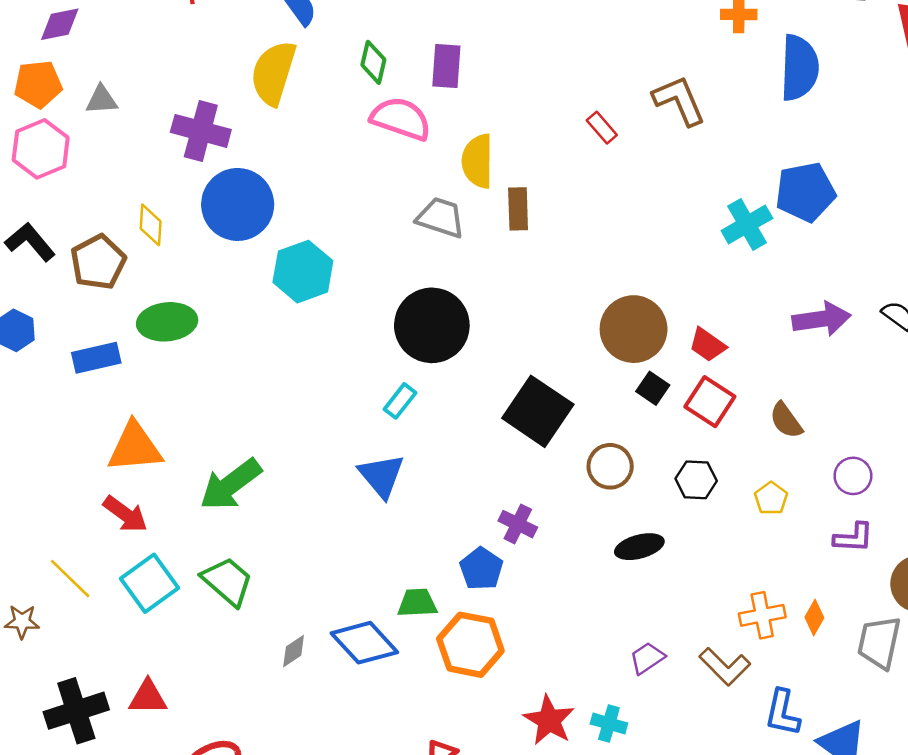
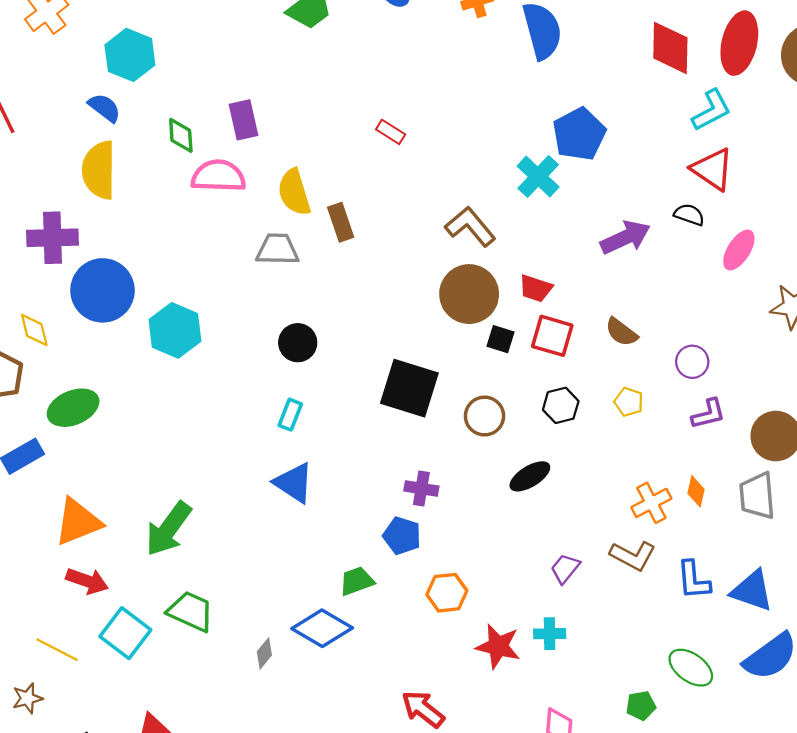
brown L-shape: (679, 101) -> (470, 227), moved
black circle: (432, 325) -> (298, 343), size x0.6
orange hexagon: (470, 645) -> (447, 593), moved, size x0.7

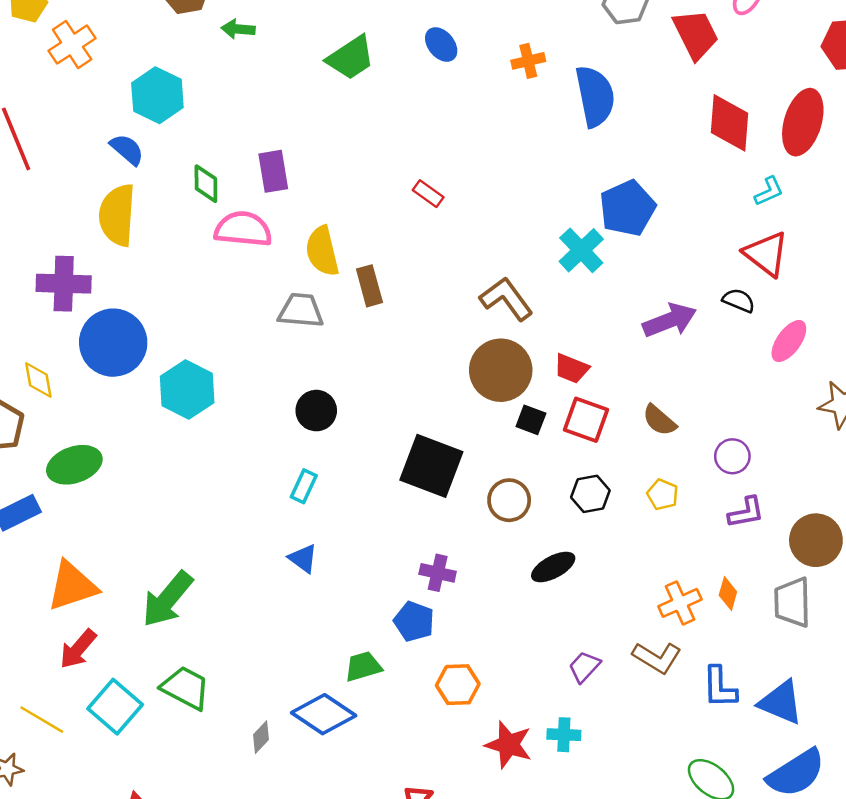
cyan L-shape: (711, 110) -> (769, 191), size x0.7
blue triangle: (294, 483) -> (303, 558), size x0.7
red arrow: (87, 581) -> (78, 649), turned 108

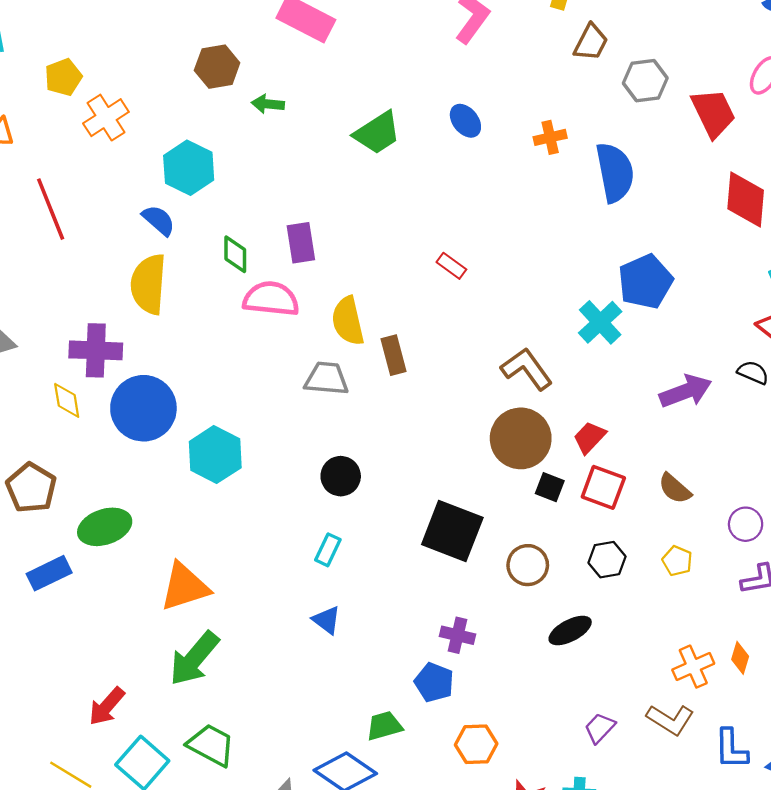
red trapezoid: (571, 369) -> (590, 437), turned 111
yellow diamond: (38, 380) -> (67, 400), moved
orange triangle: (72, 586) -> (185, 587), moved

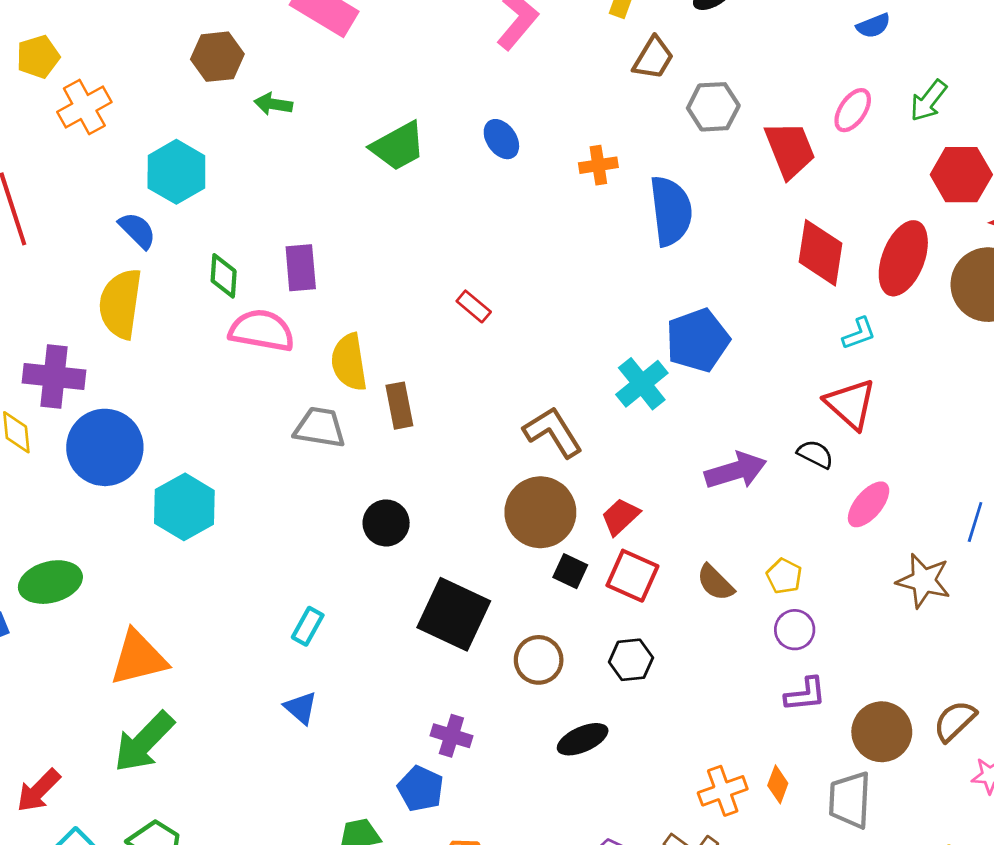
black circle: (341, 476) -> (386, 523), moved
yellow pentagon: (677, 561) -> (784, 576), moved

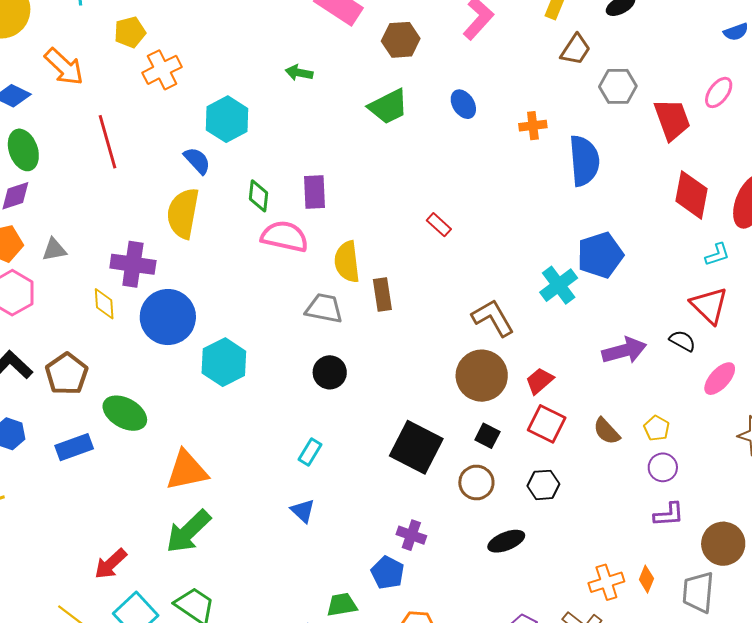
brown hexagon: (217, 57) -> (401, 40), moved
black circle: (386, 523) -> (330, 372), moved
black square: (570, 571) -> (487, 436), moved
green ellipse: (50, 582) -> (125, 413), turned 42

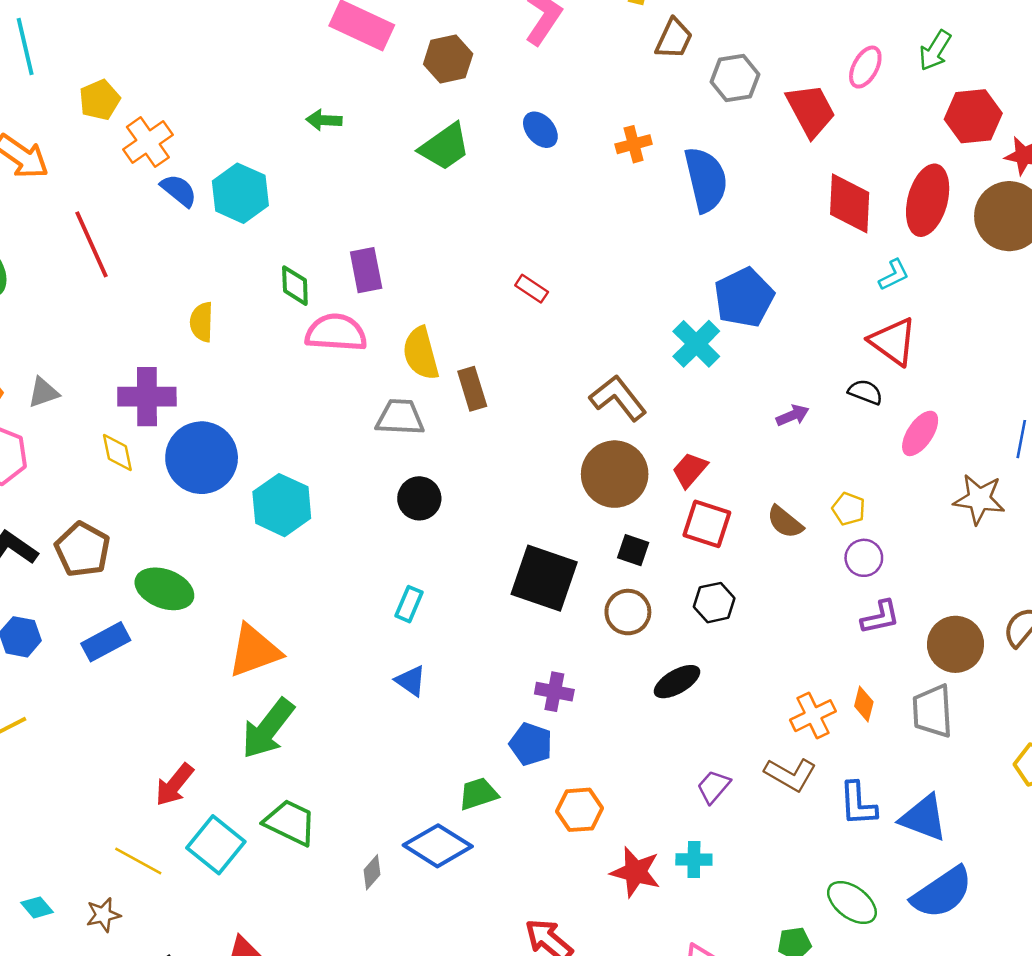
blue semicircle: (197, 161) -> (179, 190), moved
yellow semicircle: (183, 213) -> (202, 322), size x0.6
purple arrow: (624, 351) -> (793, 415), size x0.6

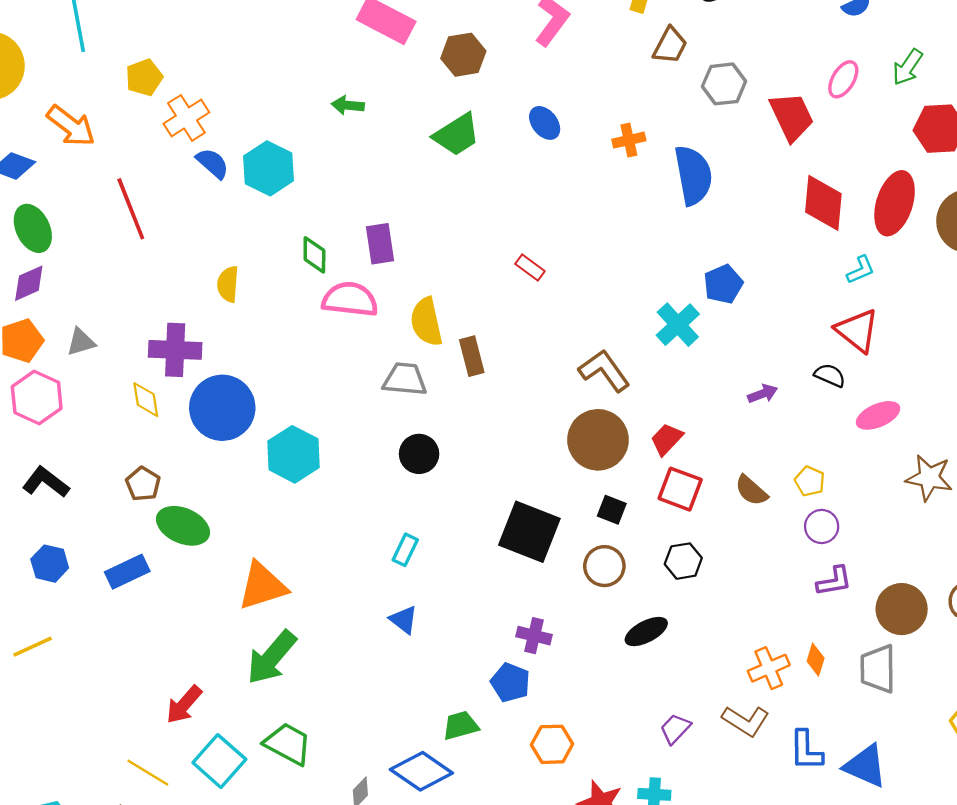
blue pentagon: (744, 297) -> (723, 284), size x0.7
pink ellipse: (920, 433) -> (878, 415), turned 30
brown pentagon: (83, 549) -> (143, 484), moved, size x0.7

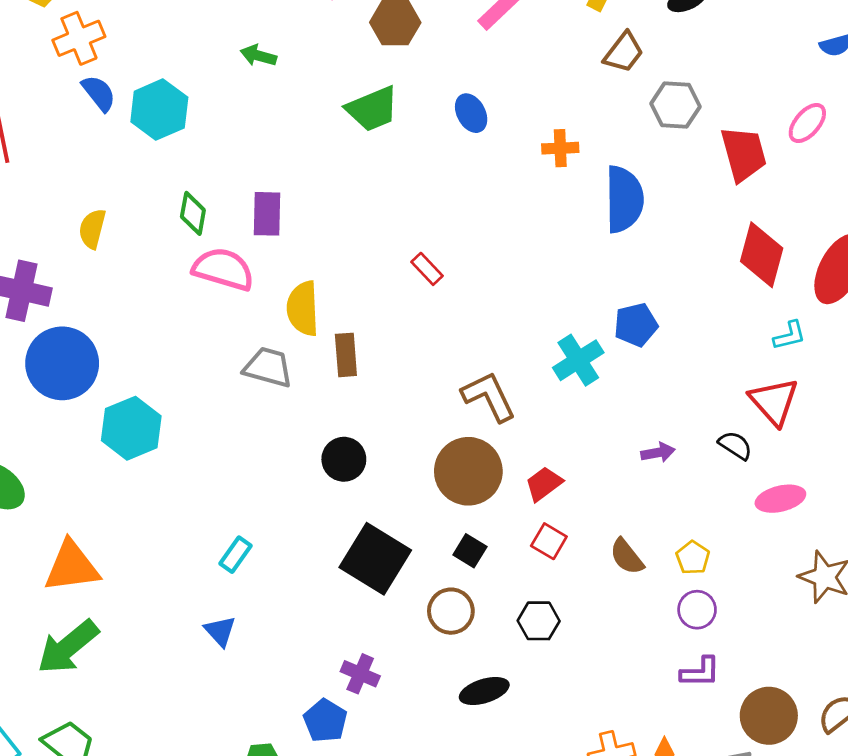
black circle: (419, 454) -> (344, 459), moved
red square: (680, 489) -> (549, 541), size x0.7

